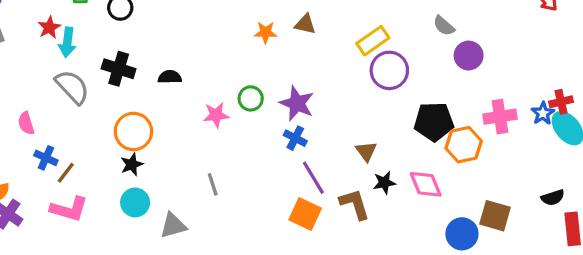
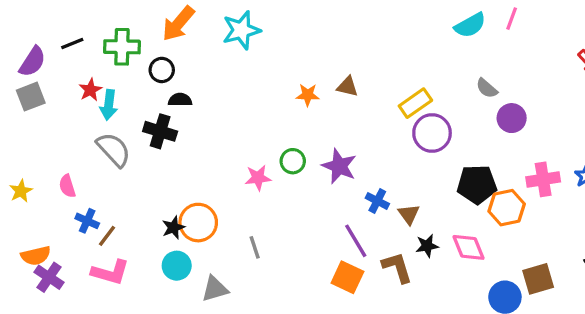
black semicircle: (170, 77) -> (180, 100), moved
orange circle: (133, 131) -> (198, 223), moved
blue cross: (295, 138) -> (377, 201), moved
brown square: (495, 216) -> (538, 279), turned -32

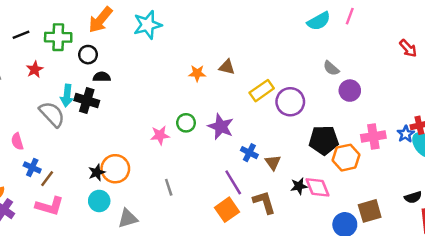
yellow rectangle: (415, 103) -> (262, 91), moved
cyan arrow: (109, 105) -> (67, 96), moved
black star: (427, 246) -> (299, 186), moved
gray line: (255, 247) -> (169, 187), moved
orange square: (347, 277) -> (227, 210), turned 30

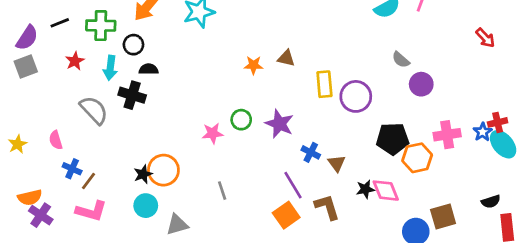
yellow rectangle: (262, 91) -> (324, 84), turned -60
cyan arrow: (67, 96) -> (110, 68), moved

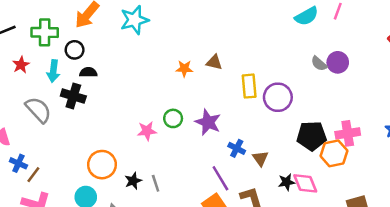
purple circle: (421, 84) -> (338, 62), moved
pink cross: (447, 135) -> (348, 133), moved
black star: (143, 174) -> (133, 181), moved

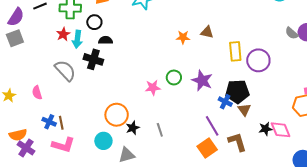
red star: (21, 65) -> (63, 34), moved
black pentagon: (312, 136) -> (237, 92), moved
blue cross: (18, 163) -> (49, 122), moved
brown line: (33, 175) -> (61, 123), turned -48
black star: (133, 181) -> (133, 128), moved

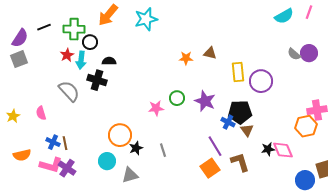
black circle: (94, 22) -> (90, 42), moved
pink L-shape: (63, 145) -> (51, 165), moved
purple cross: (26, 148) -> (67, 168), moved

